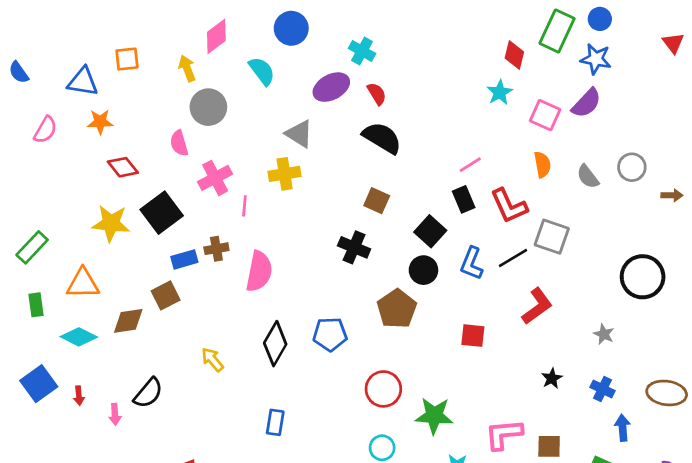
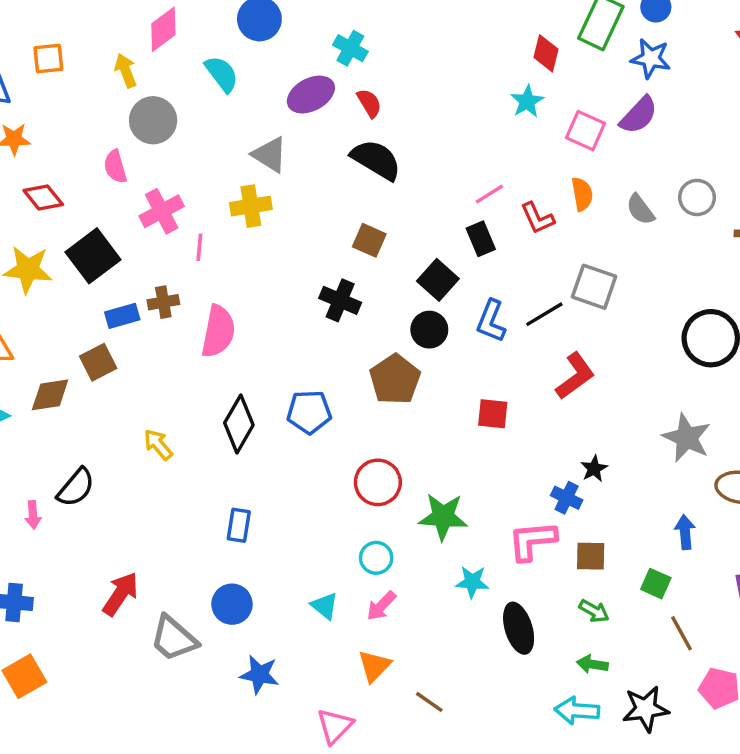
red L-shape: (509, 206) -> (537, 218), moved, size x0.7
gray star: (604, 334) -> (687, 438), moved, size x1.8
blue cross: (602, 389) -> (567, 498), moved

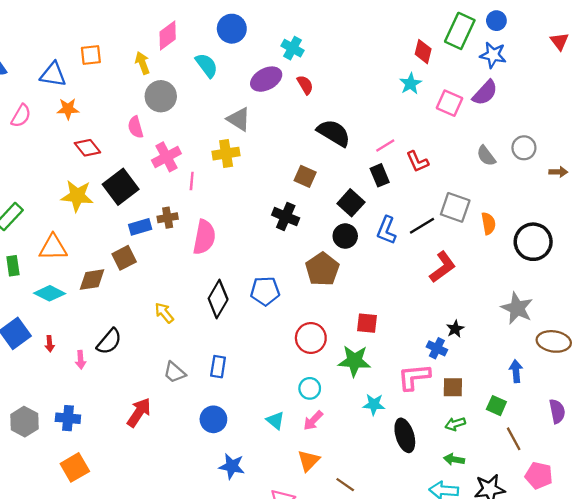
black semicircle: (376, 160) -> (334, 133), moved
orange semicircle: (582, 194) -> (488, 223), moved
red square: (493, 414) -> (367, 323), moved
green arrow: (594, 611) -> (455, 424), turned 132
gray trapezoid: (174, 638) -> (175, 372), moved, size x0.7

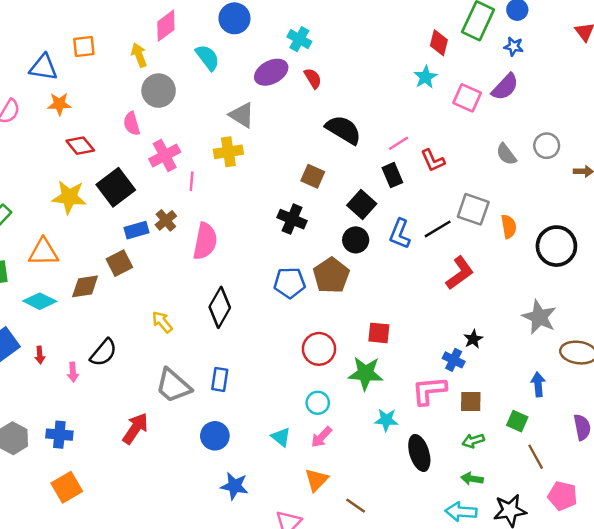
blue star: (493, 55) -> (514, 46), size x0.7
brown cross: (168, 218) -> (166, 220), turned -30
blue pentagon: (265, 291) -> (290, 283), moved
gray trapezoid: (175, 372) -> (173, 386), size x1.5

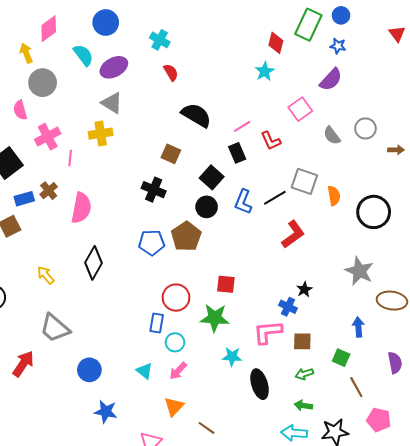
purple ellipse: (271, 72) -> (114, 67), moved
pink square: (467, 98) -> (300, 109), moved, turned 30
blue rectangle: (220, 379) -> (157, 323), moved

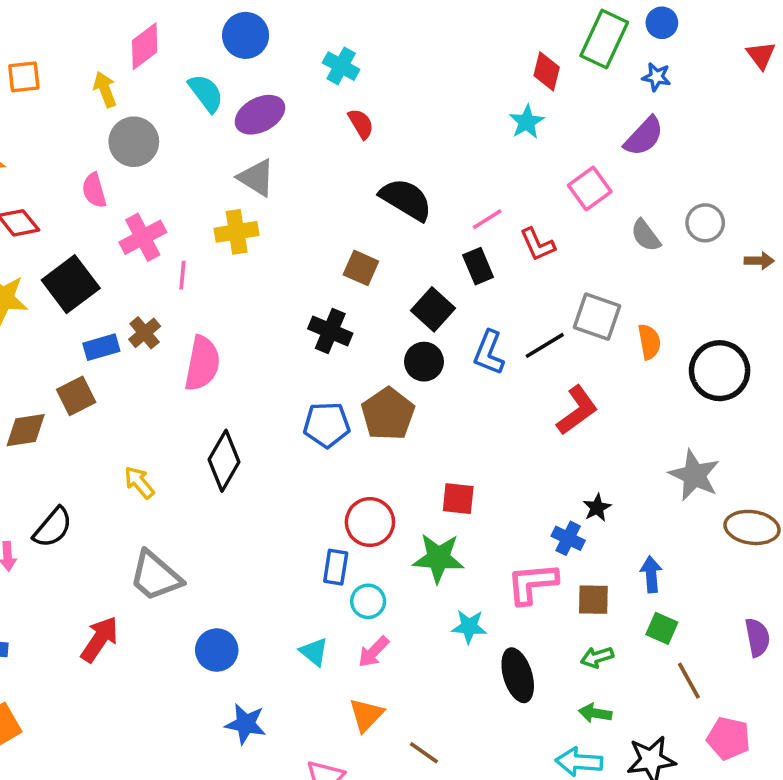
blue arrow: (358, 327) -> (651, 574), moved

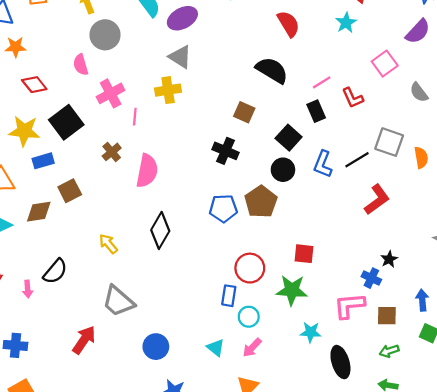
red semicircle: (361, 124) -> (289, 24), moved, size x1.4
blue rectangle: (101, 347) -> (43, 161), moved

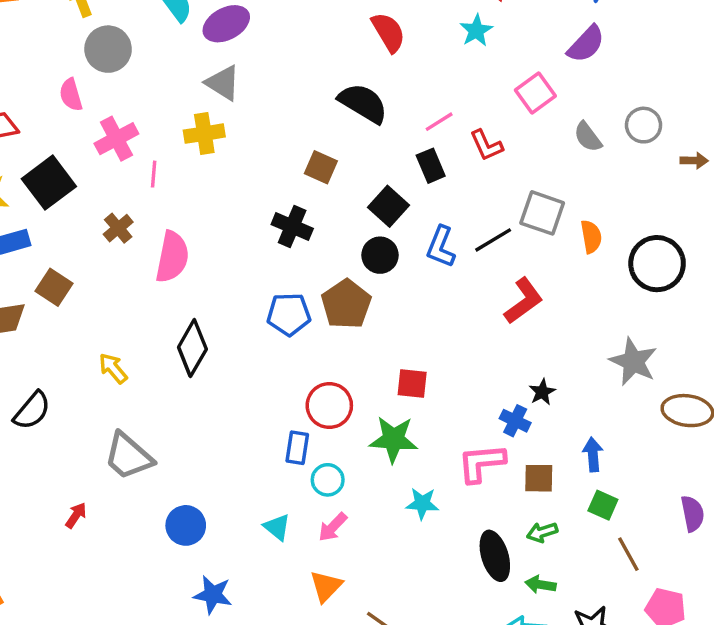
brown square: (70, 191) -> (54, 287), turned -30
red arrow: (84, 340) -> (76, 515), size x0.6
black ellipse: (340, 362) -> (495, 556), moved

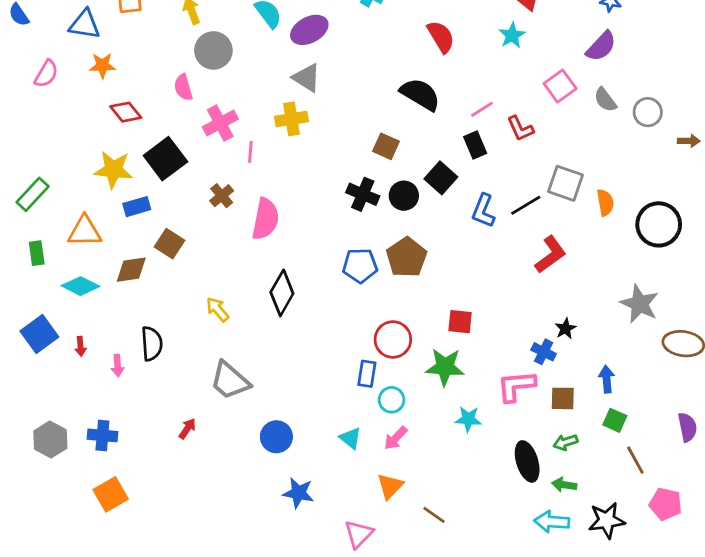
gray semicircle: (588, 137) -> (605, 100), moved
black circle: (380, 255) -> (404, 196), moved
black semicircle: (32, 411) -> (152, 344), turned -44

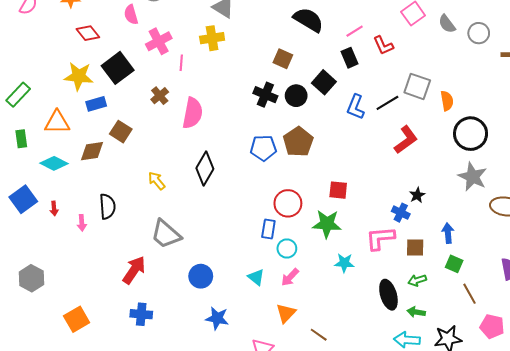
black circle: (659, 224) -> (471, 134), moved
red arrow: (187, 429) -> (134, 270), size x1.8
blue cross: (102, 435) -> (141, 314), moved

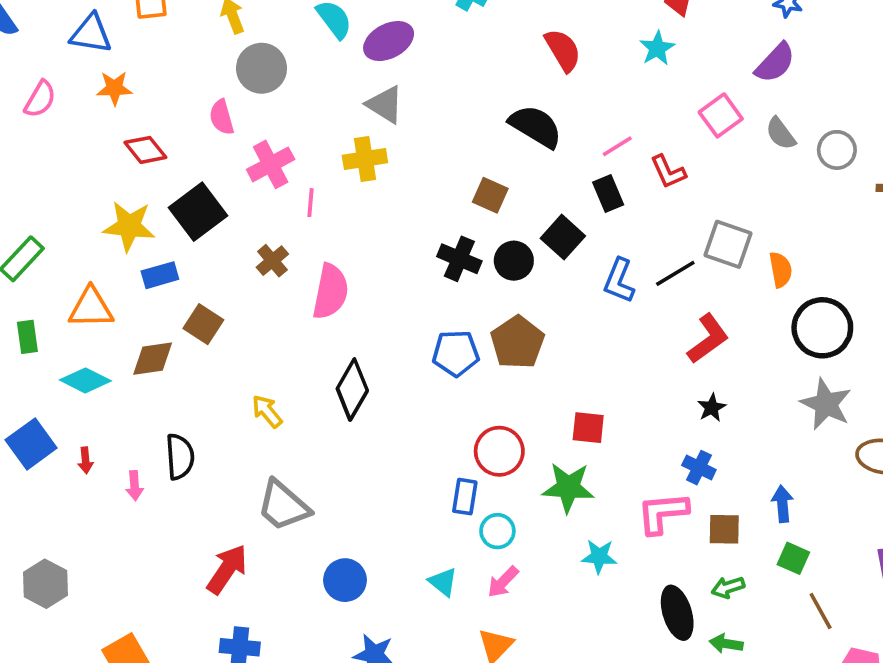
black star: (417, 195) -> (712, 408), moved

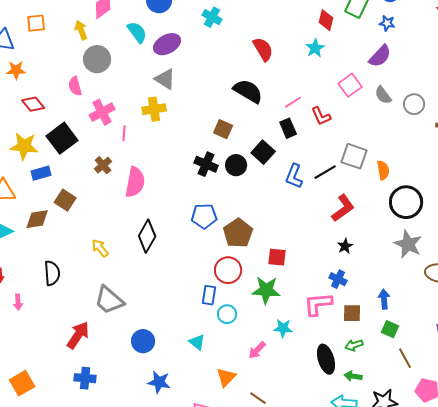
brown pentagon: (517, 342) -> (238, 233), moved
pink arrow: (134, 486) -> (18, 302), moved
pink arrow: (503, 582) -> (257, 350), moved

